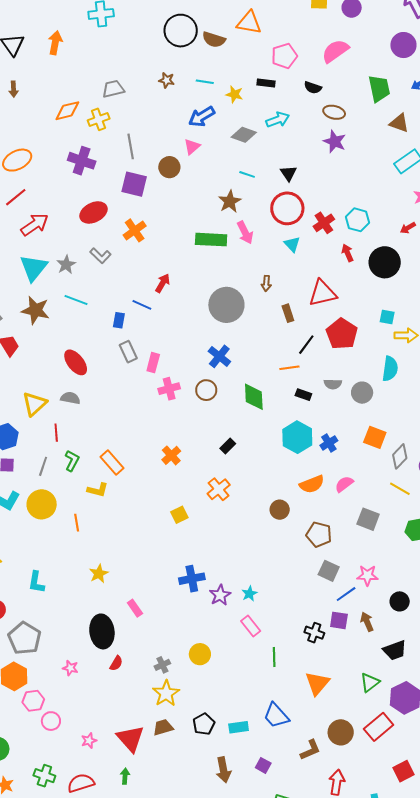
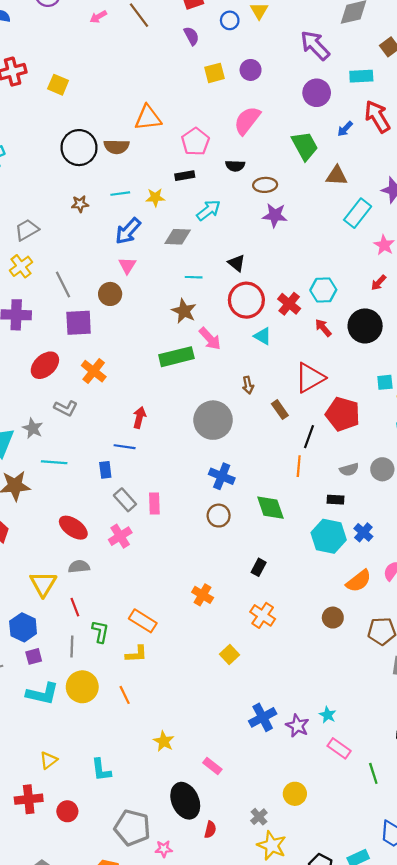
orange line: (289, 368) -> (299, 466), turned -60
pink cross: (169, 389) -> (120, 536), moved
black rectangle: (303, 395) -> (336, 500), moved
gray pentagon: (25, 638) -> (132, 828), moved

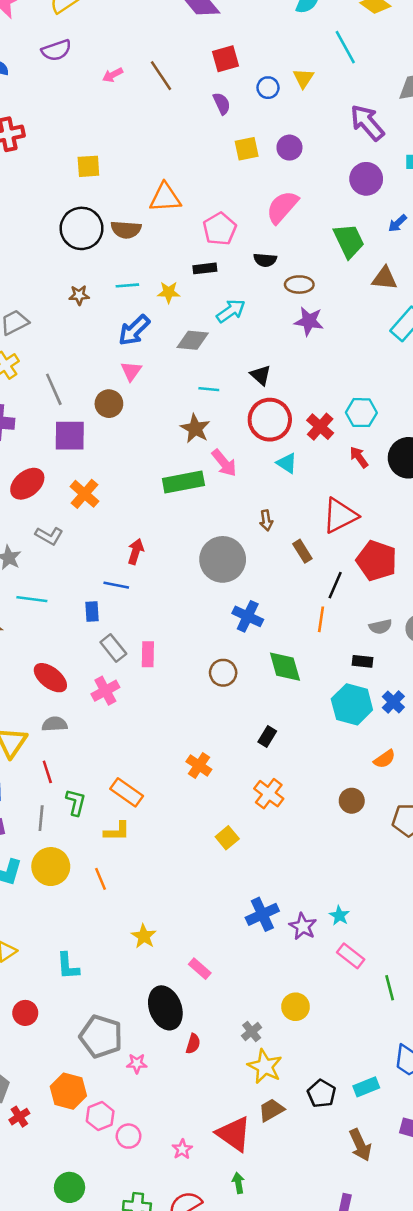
yellow square: (58, 85) -> (88, 166), moved, turned -30
blue cross: (222, 476) -> (248, 616), moved
orange semicircle: (359, 581) -> (385, 759), size x0.7

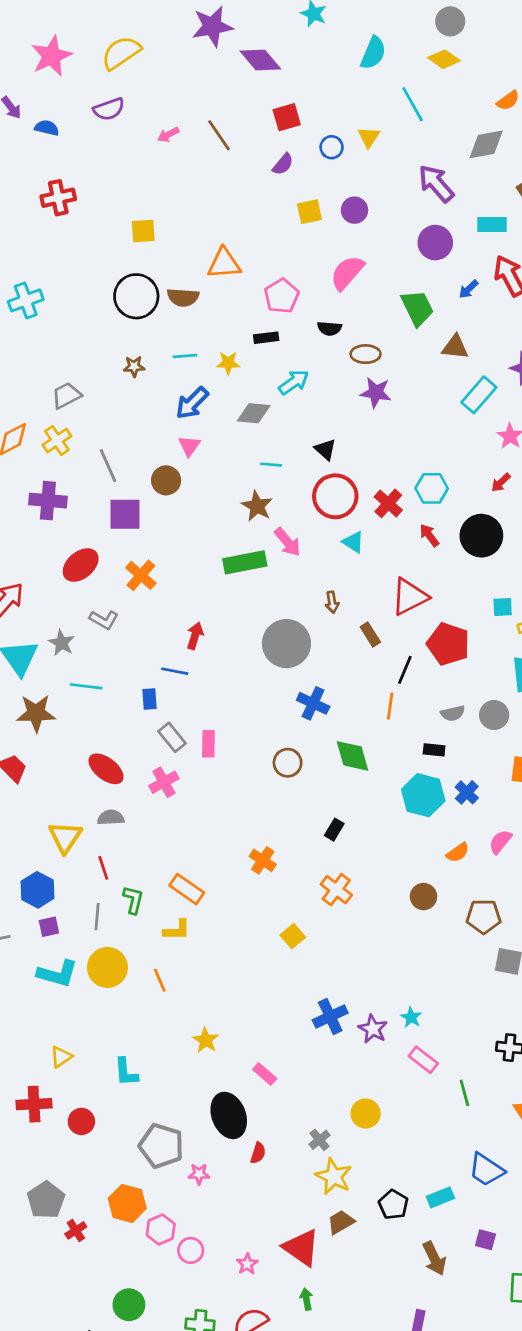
purple semicircle: (222, 104) -> (283, 164), turned 65

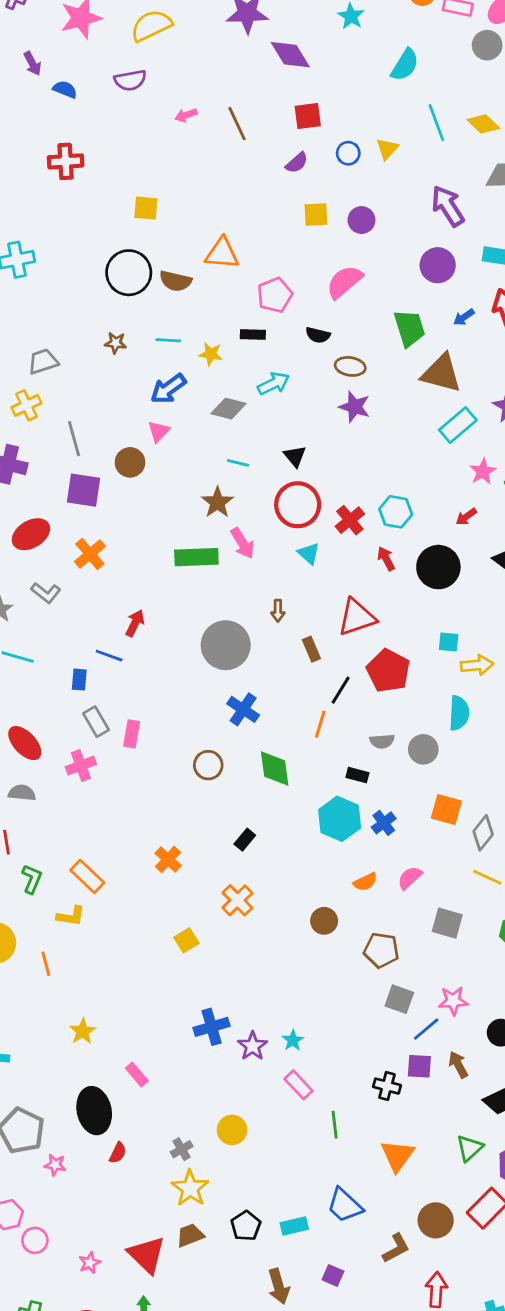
yellow diamond: (444, 59) -> (483, 124), moved
brown triangle: (455, 347) -> (441, 373), size x1.5

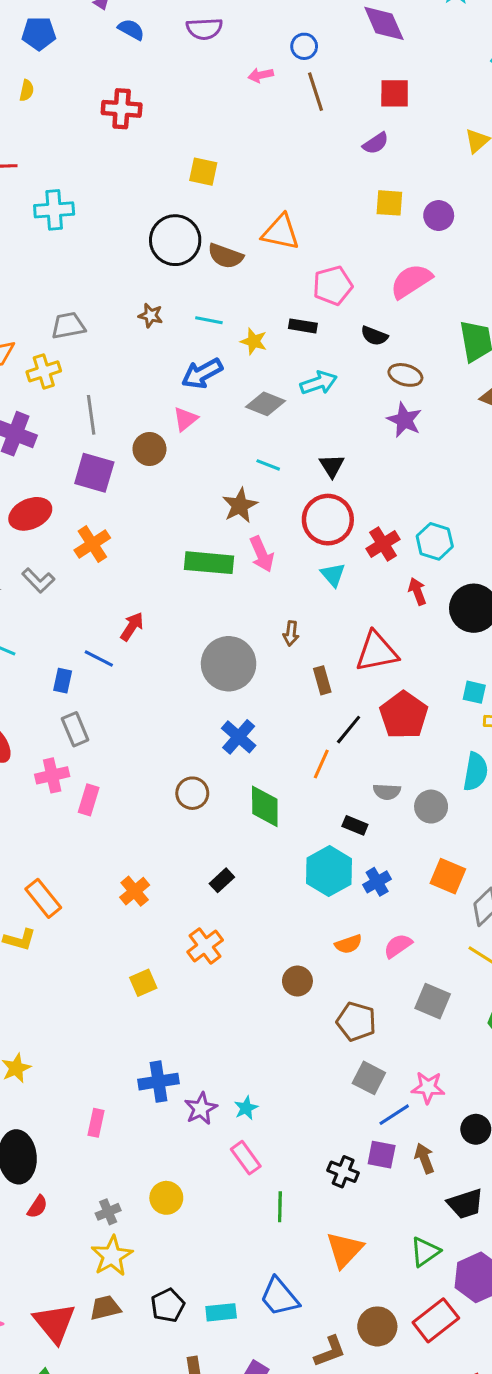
blue circle: (348, 153) -> (304, 46), moved
pink rectangle: (132, 734) -> (89, 800), moved
pink rectangle: (137, 1074) -> (96, 1123), moved, turned 45

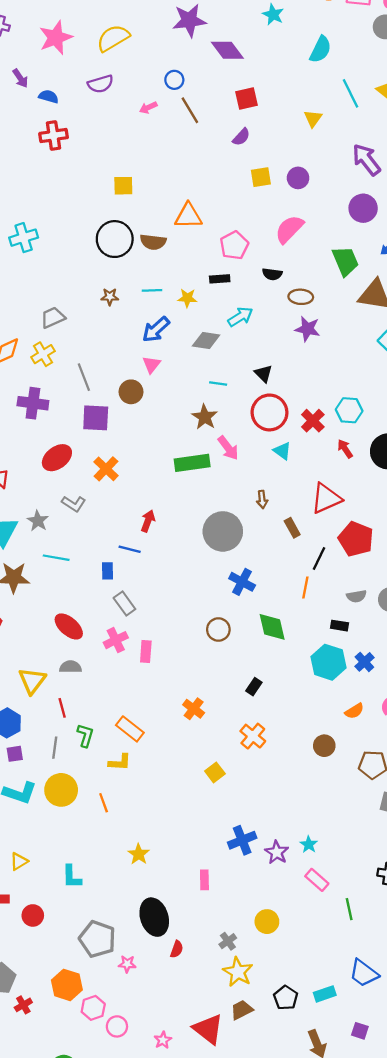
red cross: (122, 109) -> (54, 135), moved

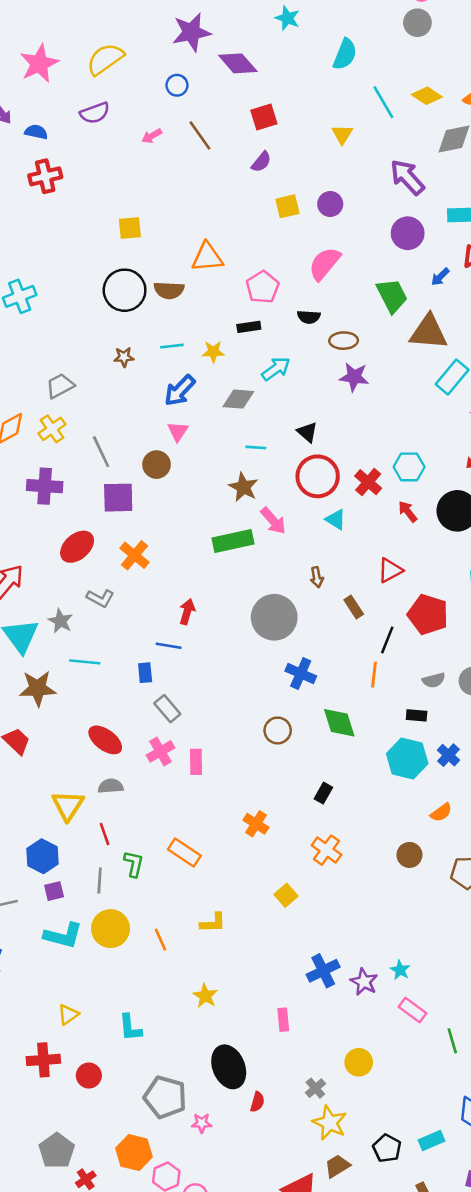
blue circle: (174, 80) -> (177, 85), moved
red triangle: (326, 498) -> (390, 570), size x0.7
yellow L-shape: (120, 762) -> (213, 923), moved

